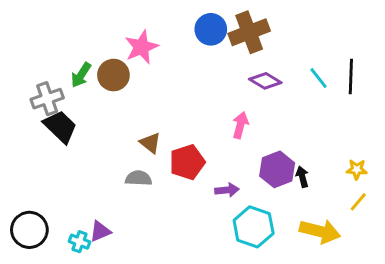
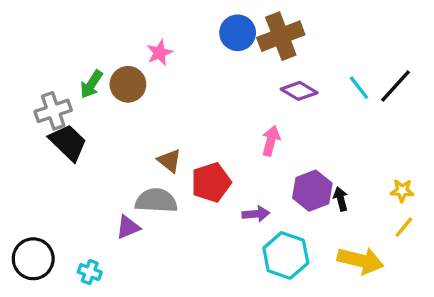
pink star: (141, 47) -> (160, 53), size x0.7
black line: (351, 76) -> (395, 86), turned 40
gray semicircle: (139, 178) -> (156, 201), size x1.4
purple triangle: (100, 231) -> (128, 227), moved

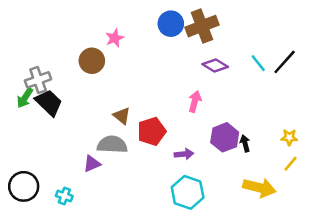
green arrow: (91, 84) -> (25, 98), moved
cyan hexagon: (286, 255) -> (188, 192), moved

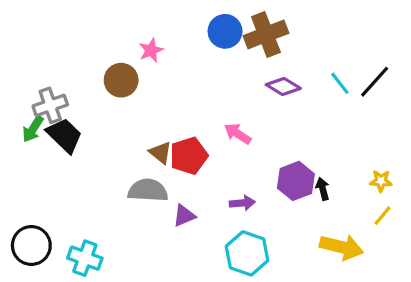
pink arrow: (195, 101) -> (238, 134), moved, turned -72
red pentagon: (152, 131) -> (189, 156), moved
purple triangle: (92, 164) -> (184, 216), moved
cyan cross: (64, 196) -> (85, 258), size x1.5

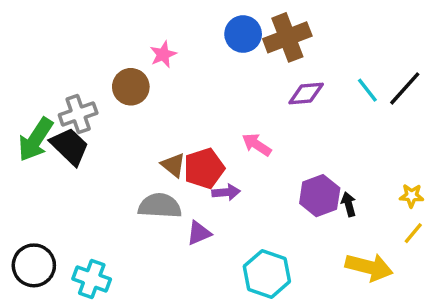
purple diamond: (283, 86) -> (306, 94), turned -36
gray cross: (50, 105) -> (78, 114), moved
green arrow: (33, 129) -> (36, 140), size x1.5
purple arrow: (242, 203) -> (226, 192), moved

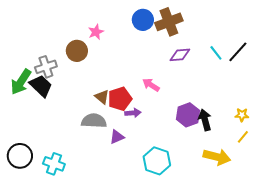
black arrow: (349, 204) -> (205, 120), size x1.5

